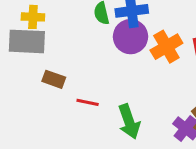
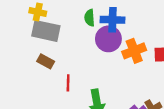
gray rectangle: (27, 41) -> (46, 31), moved
red line: (88, 102) -> (68, 83), turned 70

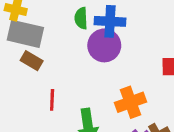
orange cross: (134, 51) -> (130, 102), moved
brown rectangle: (46, 61) -> (32, 61), moved

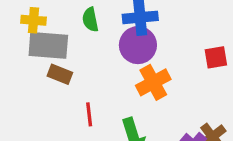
green semicircle: (81, 18) -> (90, 20), moved
orange cross: (130, 102) -> (153, 82), moved

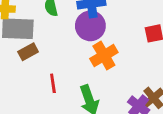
brown rectangle: (60, 74) -> (28, 52), turned -48

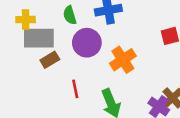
purple circle: (90, 26) -> (87, 43), moved

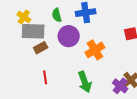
yellow cross: (26, 20) -> (24, 17), turned 32
red line: (75, 89) -> (45, 77), moved

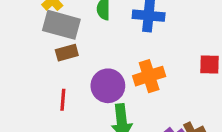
purple circle: (69, 36) -> (108, 86), moved

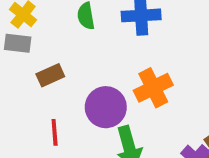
gray rectangle: (61, 25) -> (18, 43), moved, size x0.6

